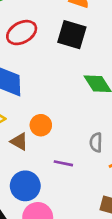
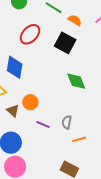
red ellipse: (22, 33) -> (30, 34), turned -30
purple line: (63, 163) -> (43, 124), moved

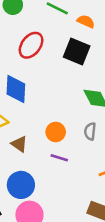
orange circle: (30, 102) -> (56, 132), moved
gray semicircle: (67, 122) -> (90, 131), moved

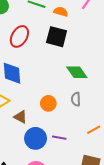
purple line: (59, 158) -> (59, 138), moved
blue circle: (21, 185) -> (36, 138), moved

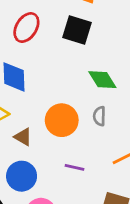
orange circle: (48, 103) -> (62, 120), size x1.5
blue circle: (36, 138) -> (22, 176), moved

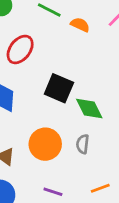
black square: (77, 30) -> (59, 88), moved

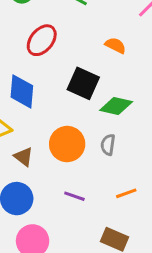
orange semicircle: (80, 25) -> (115, 45), moved
green diamond: (89, 108) -> (116, 106), turned -52

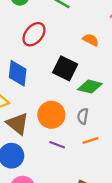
brown triangle: (24, 157) -> (18, 124), size x1.5
orange line: (126, 193) -> (90, 141), moved
purple line: (74, 196) -> (57, 145), moved

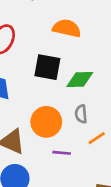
orange semicircle: (91, 40) -> (67, 28), size x1.5

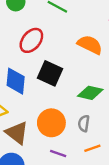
black square: (47, 67) -> (50, 73), moved

